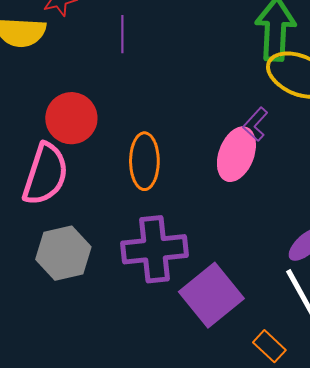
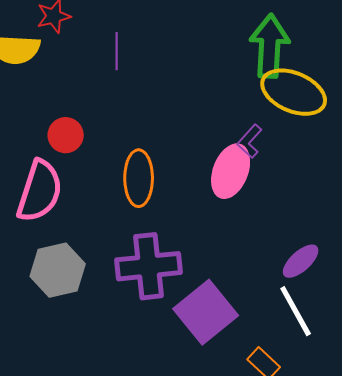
red circle: (71, 118) -> (66, 135), size x0.7

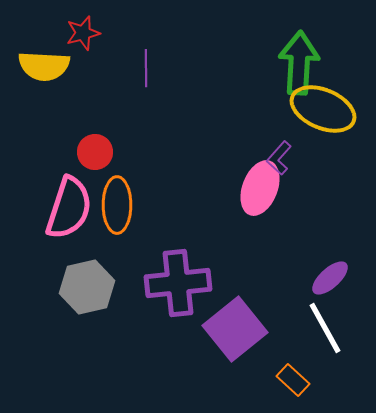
orange ellipse: (139, 178) -> (117, 205), moved

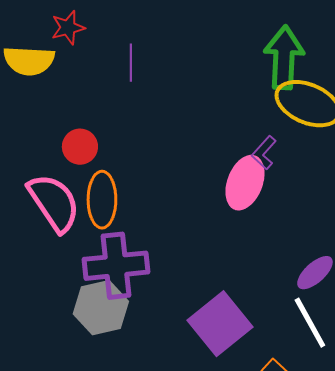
pink semicircle: (69, 208) -> (54, 203), turned -52
purple cross: (178, 283) -> (116, 266), moved
gray hexagon: (87, 287) -> (101, 308), moved

